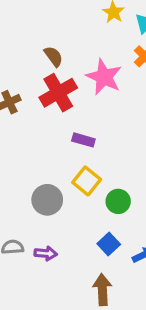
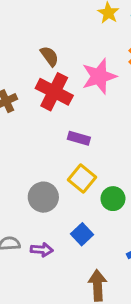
pink star: (104, 77) -> (99, 76), turned 30
red cross: (58, 93) -> (54, 92), turned -33
blue square: (109, 244) -> (82, 234), moved

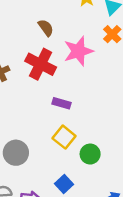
brown semicircle: (50, 56) -> (46, 28), moved
gray circle: (43, 197) -> (16, 153), moved

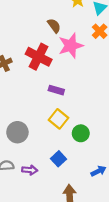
brown semicircle: (46, 28) -> (54, 26), moved

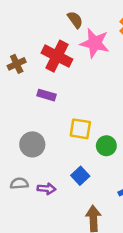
pink star: (71, 46) -> (95, 43), turned 30
purple rectangle: (56, 90) -> (47, 95), moved
yellow square: (59, 119) -> (80, 129), turned -30

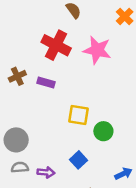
pink star: (95, 43) -> (97, 50), moved
brown cross: (17, 64) -> (17, 76), moved
gray circle: (32, 144) -> (16, 140), moved

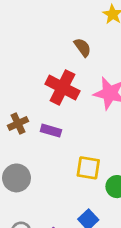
gray circle: (16, 140) -> (16, 178), moved

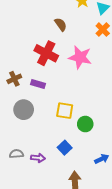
gray circle: (16, 178) -> (24, 110), moved

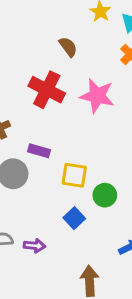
purple rectangle: (38, 84) -> (39, 151), moved
blue square: (65, 148) -> (74, 218), moved

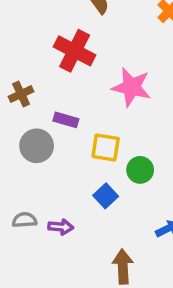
pink star: (97, 96) -> (131, 87), moved

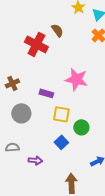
red cross: (75, 51) -> (36, 44), moved
purple rectangle: (66, 120) -> (46, 93), moved
gray semicircle: (24, 220) -> (12, 147), moved

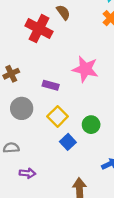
yellow square: (61, 114) -> (58, 116), moved, turned 36
purple arrow: (35, 160) -> (27, 173), moved

